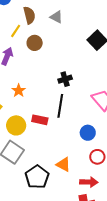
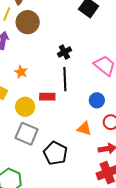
brown circle: (35, 43) -> (28, 22), size x1.5
orange triangle: (63, 164) -> (84, 129), moved

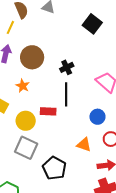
brown circle: (28, 22) -> (32, 57), moved

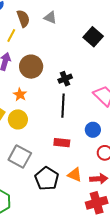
red rectangle: (48, 111) -> (62, 143), moved
yellow circle: (26, 121) -> (18, 119), moved
orange triangle: (84, 145) -> (75, 175), moved

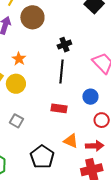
brown circle: (31, 67) -> (32, 17), moved
gray square: (20, 156) -> (17, 121), size x0.6
black pentagon: (47, 179) -> (42, 157), moved

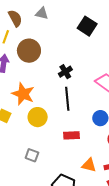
orange star: (19, 59) -> (23, 94), size x1.6
yellow circle: (16, 84) -> (38, 117), moved

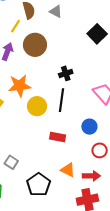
orange star: (23, 94) -> (20, 86), turned 30
yellow circle: (38, 117) -> (37, 106), moved
gray square: (32, 155) -> (11, 162), moved

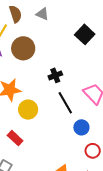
black line: (62, 100) -> (65, 103), moved, turned -35
red rectangle: (58, 137) -> (15, 138), moved, turned 35

